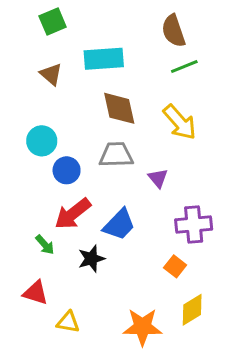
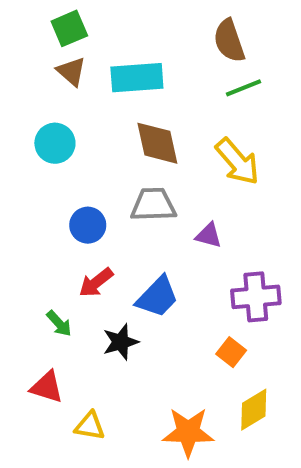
brown triangle: (51, 74) -> (71, 71), moved
cyan circle: (42, 141) -> (55, 143), moved
purple triangle: (158, 178) -> (209, 235), turned -35
red arrow: (73, 214) -> (96, 283), size x0.7

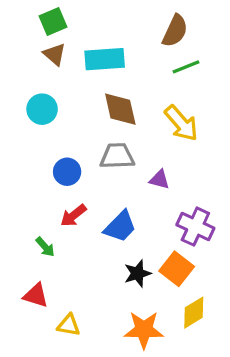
brown semicircle: (229, 41) -> (175, 31), turned -136
purple cross: (256, 297) -> (195, 227), turned 30
black star: (121, 342) -> (138, 273), moved
orange square: (231, 352) -> (177, 269), size x1.5

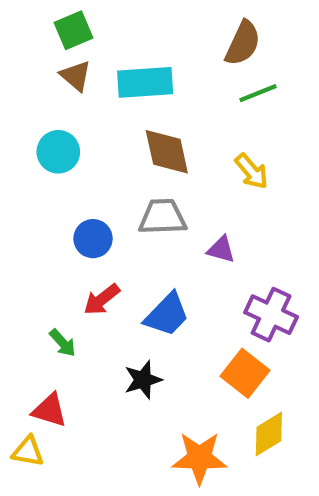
yellow arrow: (181, 123) -> (252, 171), size x0.7
black star: (138, 273) -> (143, 380), moved
yellow triangle: (69, 325) -> (28, 451), moved

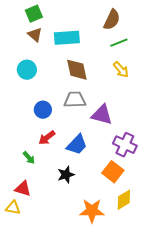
yellow arrow: (252, 171) -> (121, 70), moved
purple triangle: (221, 249) -> (102, 115), size x1.6

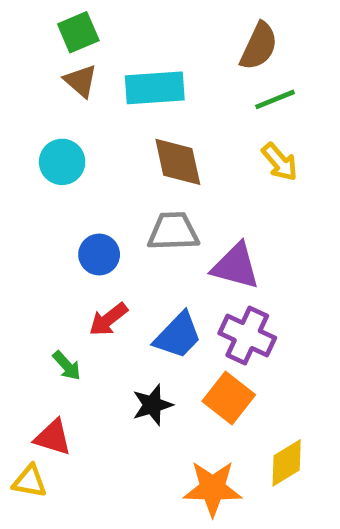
purple cross: (125, 145) -> (247, 336), moved
orange square: (113, 172) -> (229, 398), moved

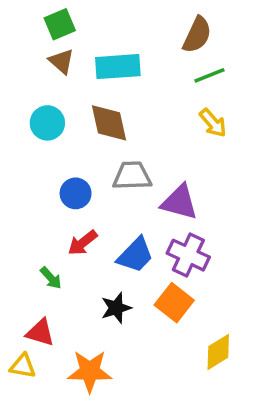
brown diamond: (178, 162) -> (109, 123), moved
orange star: (213, 488) -> (90, 371), moved

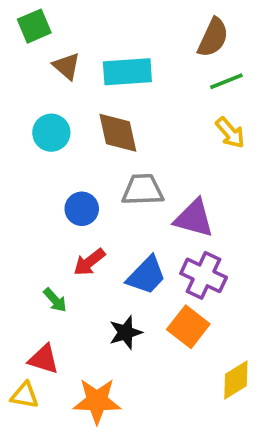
green square: (60, 24) -> (34, 26), moved

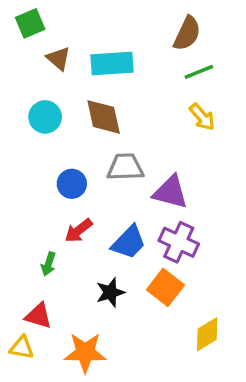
green arrow: (55, 300) -> (48, 264), turned 60

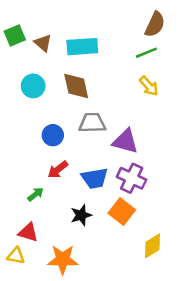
green square: (30, 23) -> (15, 35), moved
brown semicircle: (187, 33) -> (155, 24), moved
blue trapezoid: (129, 242) -> (95, 178), turned 36
green arrow: (48, 264) -> (36, 194), turned -147

